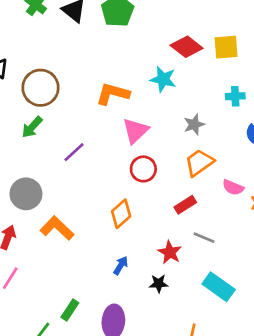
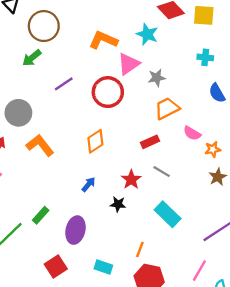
gray star: (194, 124) -> (157, 78), moved
pink triangle: (135, 131) -> (129, 64), moved
red circle: (143, 169) -> (108, 92), moved, size x1.4

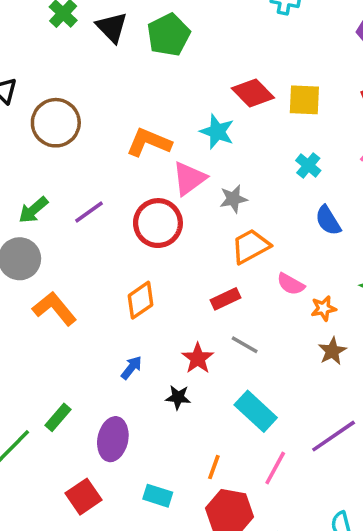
cyan cross: (205, 57) -> (308, 165), turned 35
green arrow: (32, 58) -> (33, 210), moved
pink line: (199, 271) -> (275, 468), moved

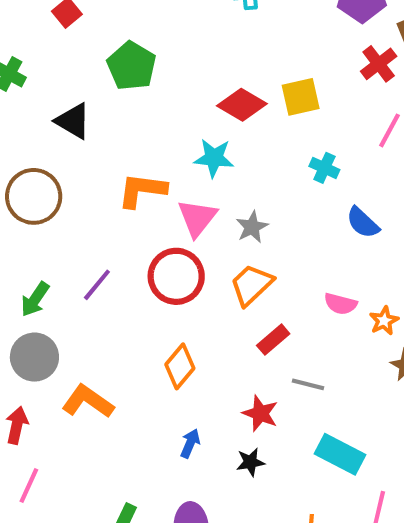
black triangle: (112, 27) -> (73, 121), moved
orange trapezoid: (251, 246) -> (251, 285), moved

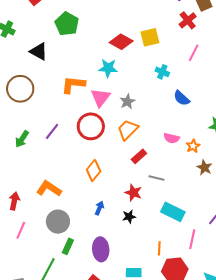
gray circle: (34, 357) -> (58, 222), moved

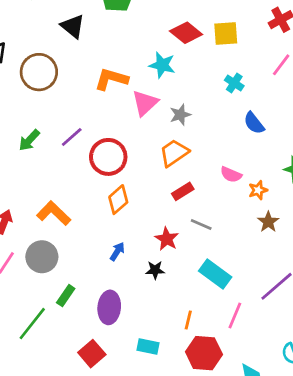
red circle: (91, 126) -> (108, 157), moved
gray circle: (58, 222) -> (42, 257), moved

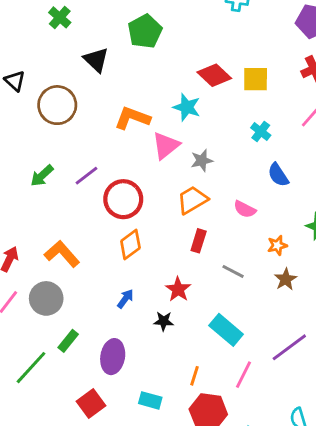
pink semicircle: (231, 175) -> (245, 209), moved
red rectangle: (183, 191) -> (199, 241), turned -45
gray line: (201, 225) -> (233, 271), moved

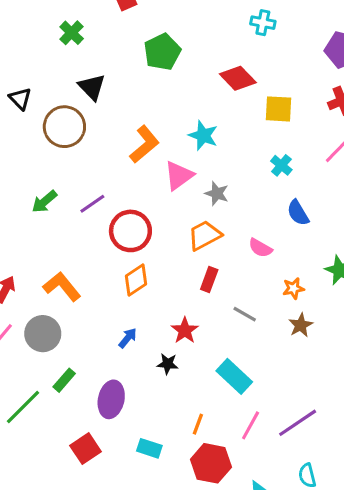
black triangle: (96, 60) -> (92, 87), moved
red diamond: (214, 75) -> (238, 78), moved
orange L-shape: (132, 118) -> (144, 144), turned 117
gray star: (202, 160) -> (217, 193), turned 30
purple line: (289, 347) -> (298, 423), moved

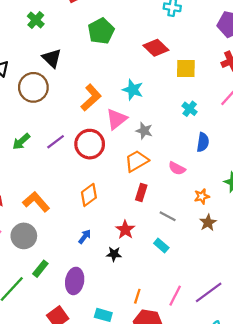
blue semicircle: (298, 213) -> (203, 142), turned -138
red circle: (130, 231) -> (90, 144), moved
cyan rectangle: (234, 376) -> (161, 245), moved, size x0.6

